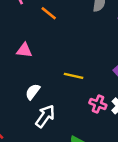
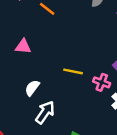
pink cross: (98, 104) -> (102, 82), moved

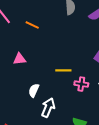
pink cross: (102, 82) -> (81, 84), moved

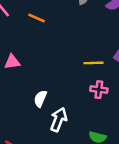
pink triangle: (20, 59) -> (12, 62), moved
yellow line: (63, 70) -> (93, 63), moved

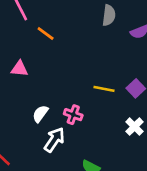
orange line: (37, 18) -> (46, 34), moved
pink cross: (99, 90) -> (73, 115), moved

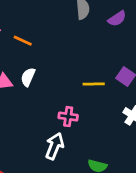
white semicircle: (40, 114) -> (28, 77), moved

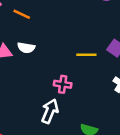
white semicircle: (28, 77) -> (26, 48), turned -105

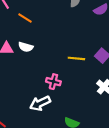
white arrow: (50, 111) -> (40, 103), turned -144

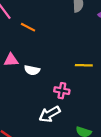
white semicircle: (26, 47) -> (32, 70), moved

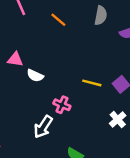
orange line: (28, 27) -> (58, 20), moved
white arrow: (50, 114) -> (43, 127), turned -40

